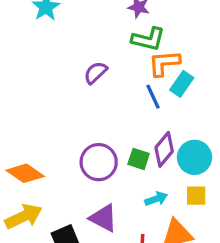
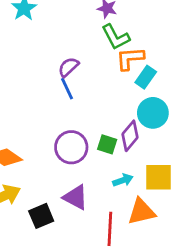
green L-shape: (148, 39) -> (116, 37), turned 48
blue line: (153, 97) -> (67, 89), moved
cyan circle: (195, 157) -> (153, 113), moved
yellow square: (196, 196) -> (159, 177), size x1.5

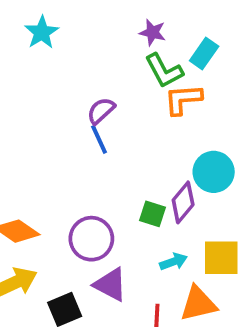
cyan rectangle: (146, 77) -> (204, 53), moved
purple circle: (71, 147) -> (91, 239), moved

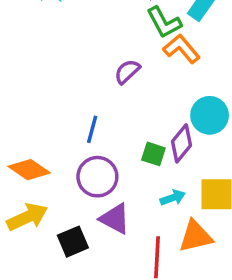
orange L-shape: (183, 99) -> (182, 49), turned 54
purple semicircle: (101, 111) -> (127, 72), moved
blue line: (99, 139) -> (92, 129), moved, turned 40

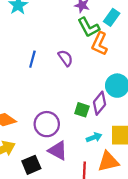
orange L-shape: (182, 49) -> (100, 44), turned -115
purple semicircle: (127, 72) -> (65, 58), turned 98
blue line: (92, 129) -> (32, 59), moved

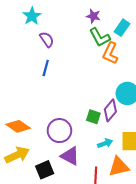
purple semicircle: (65, 58) -> (47, 39), moved

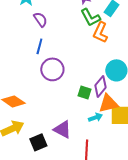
purple circle: (59, 131) -> (52, 69), moved
orange triangle: (119, 167) -> (108, 103), moved

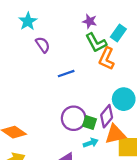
blue line: (39, 46) -> (66, 74), moved, turned 56
purple circle: (52, 69) -> (74, 118), moved
cyan arrow: (95, 117) -> (91, 143), moved

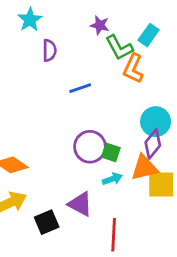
purple star: (90, 21) -> (100, 25), moved
purple semicircle: (43, 45) -> (49, 50), turned 35
purple diamond: (107, 116) -> (153, 144), moved

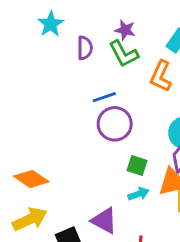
green L-shape: (119, 48) -> (124, 54), moved
purple semicircle: (49, 50) -> (85, 48), moved
purple circle: (90, 147) -> (115, 124), moved

